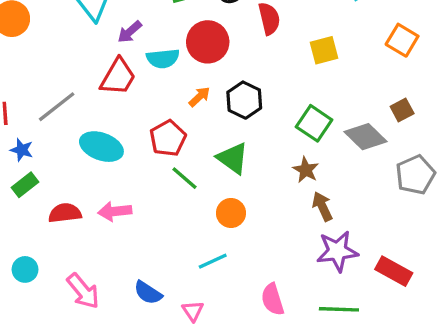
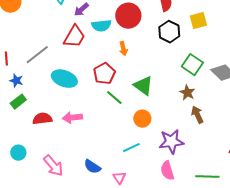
orange arrow: (199, 97) -> (123, 49), turned 120
black hexagon: (244, 100) -> (169, 32), moved
purple star: (337, 251) -> (171, 142), moved

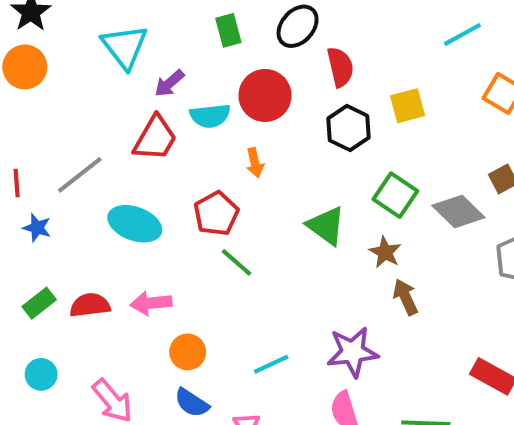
green triangle: (143, 86) -> (326, 226), moved
green rectangle: (18, 102) -> (39, 303), moved
orange circle: (142, 119) -> (188, 352), moved

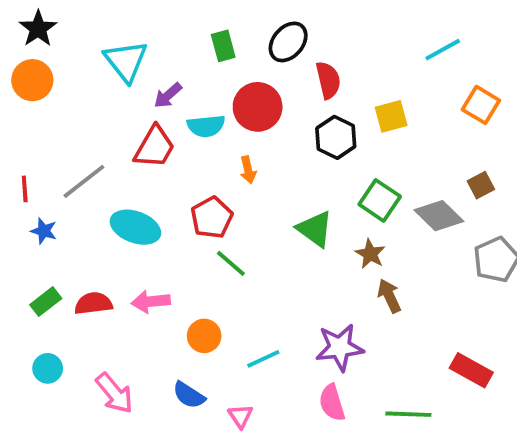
orange circle: (188, 352) -> (204, 336), moved

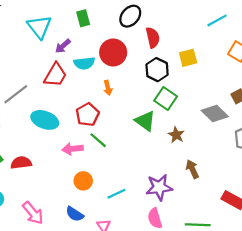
green rectangle: (223, 46) -> (83, 18), moved
green square: (380, 200) -> (166, 99), moved
brown arrow: (389, 296) -> (192, 169), moved
pink arrow: (151, 302) -> (72, 149), moved

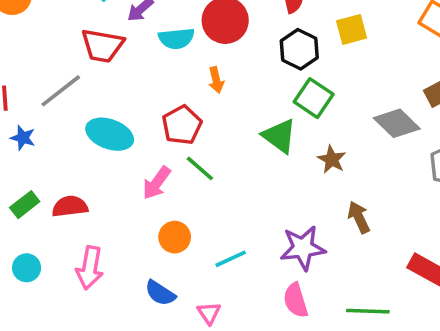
red trapezoid: (55, 75) -> (102, 46), moved, turned 70
pink arrow: (72, 149) -> (157, 183), turned -48
pink arrow: (33, 213) -> (90, 268), moved, turned 50

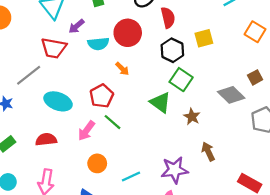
orange arrow: (216, 80) -> (122, 69), turned -32
red semicircle: (70, 206) -> (46, 139), moved

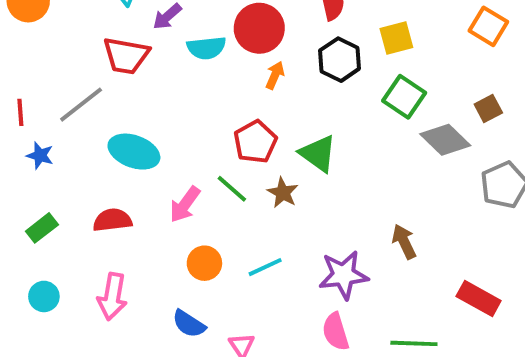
orange arrow: (122, 69) -> (275, 75), moved, turned -112
green square: (181, 80) -> (404, 97), moved
red pentagon: (102, 96) -> (255, 142), moved
brown star: (192, 117) -> (283, 193), moved
cyan line: (131, 176) -> (265, 267), moved

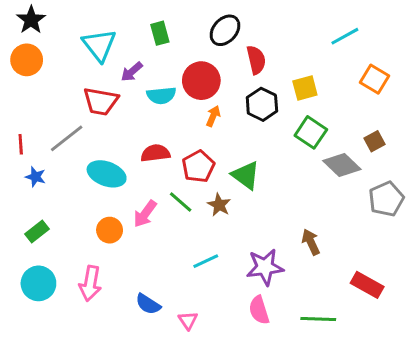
red semicircle: (112, 220) -> (155, 153), moved
orange circle: (204, 263) -> (110, 230), moved
cyan circle: (44, 296) -> (38, 283), size x1.5

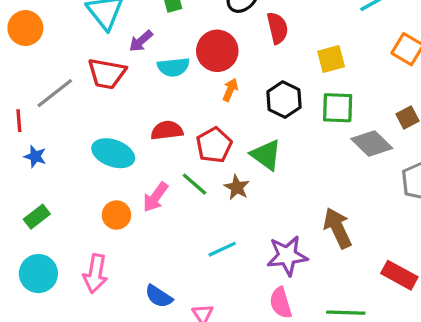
black hexagon: (262, 104) -> (284, 100), moved
green square: (311, 132) -> (338, 108), turned -32
gray line: (67, 138) -> (55, 93), moved
brown arrow: (311, 242) -> (338, 228), size x1.4

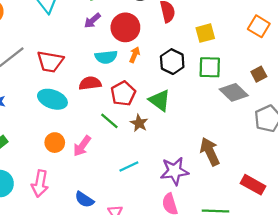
purple arrow: (141, 41) -> (92, 21), moved
cyan semicircle: (173, 67) -> (106, 57), moved
red trapezoid: (107, 74) -> (50, 62), moved
pink arrow: (155, 197) -> (82, 146), moved

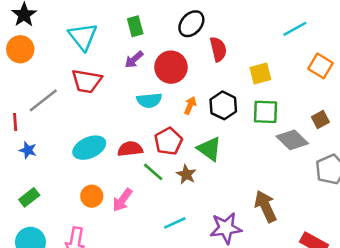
orange arrow: (135, 55) -> (190, 105), moved
red trapezoid: (50, 62) -> (87, 81), moved
red semicircle: (90, 83) -> (130, 149), moved
cyan ellipse: (52, 99) -> (89, 148), turned -44

